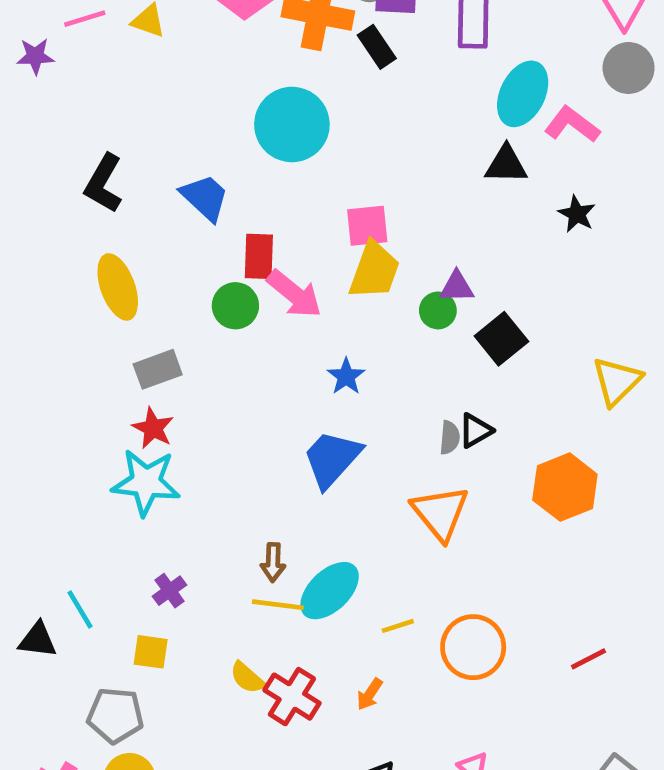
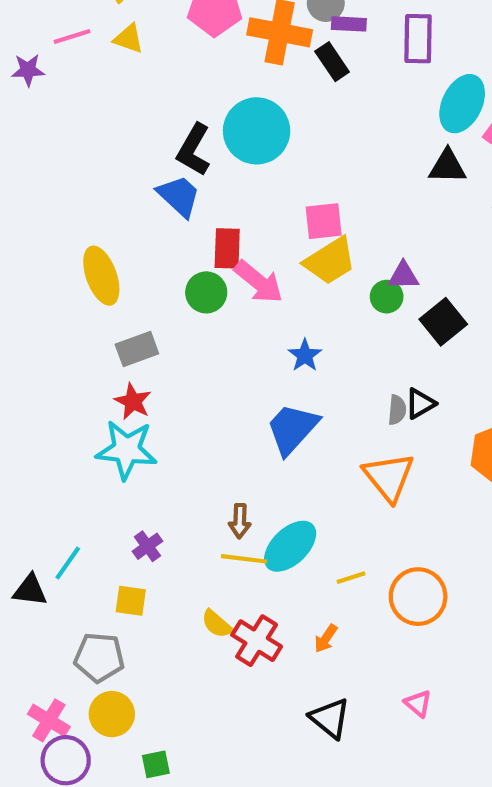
black L-shape: (104, 183) -> (194, 150), moved
yellow trapezoid: (374, 270) -> (330, 261), turned 38
cyan line: (80, 609) -> (68, 563), turned 66

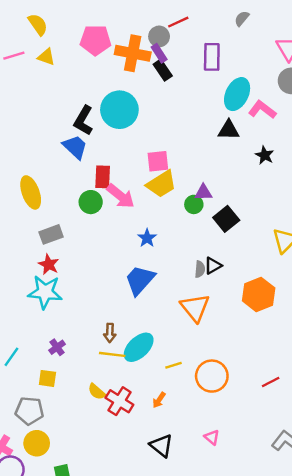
purple rectangle: (349, 24) -> (159, 53), moved, turned 54

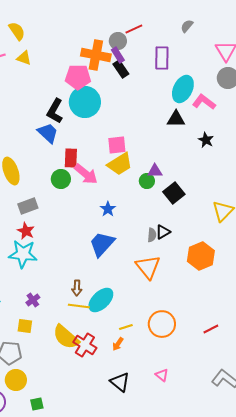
pink pentagon: (95, 40) -> (78, 77), moved
yellow line: (173, 365) -> (126, 327), moved
yellow semicircle: (97, 392) -> (66, 337), size x1.8

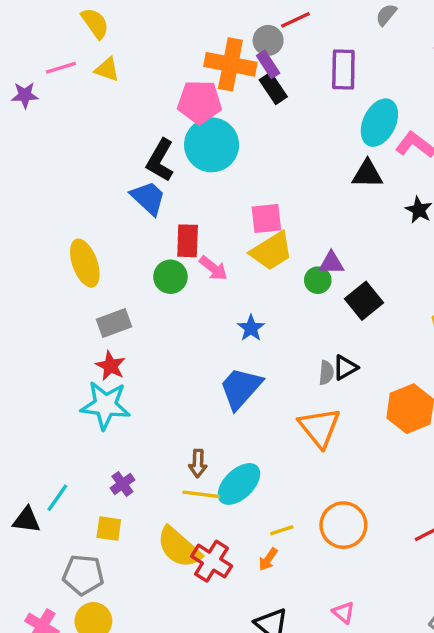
pink arrow: (86, 174) -> (213, 268), size x0.7

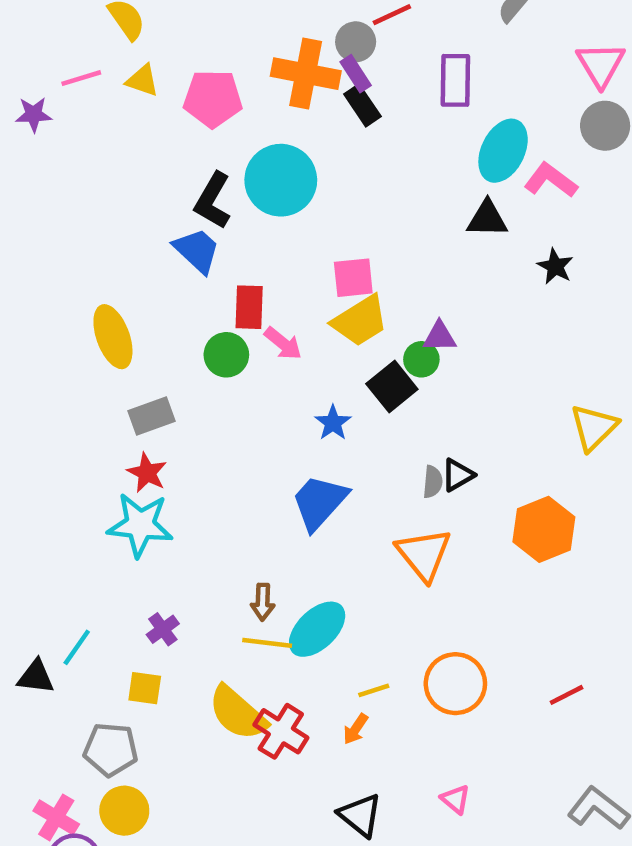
pink pentagon: (200, 102) -> (213, 99), moved
black square: (364, 301) -> (392, 387), moved

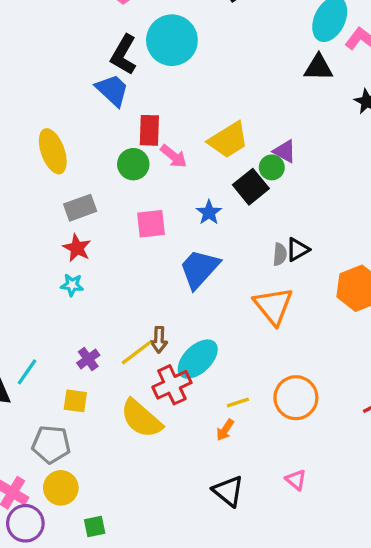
pink square: (353, 278) -> (151, 224), moved
purple triangle: (440, 337) -> (285, 151), turned 30
cyan star: (140, 525) -> (72, 285), size x0.5
yellow line: (267, 643) -> (136, 353), moved, turned -44
red cross: (281, 731) -> (172, 385), moved, turned 33

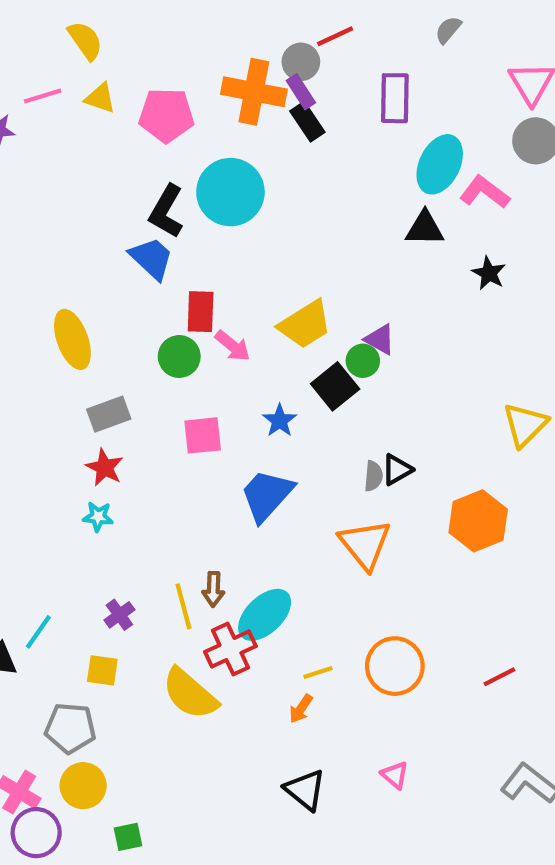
yellow line: (136, 353) -> (183, 606), turned -68

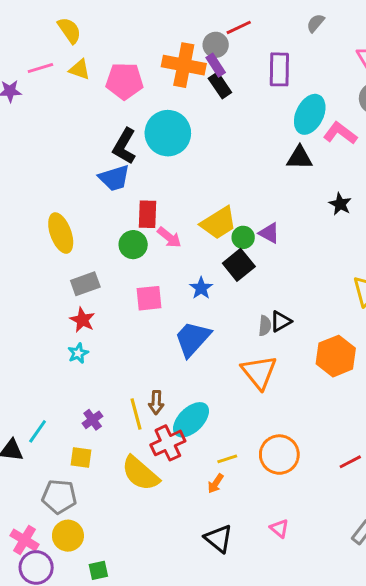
blue trapezoid: (151, 258) -> (114, 178), turned 120
black star: (489, 273) -> (340, 204), moved
green circle: (363, 361) -> (243, 237), moved
cyan star: (98, 517) -> (78, 353), turned -30

